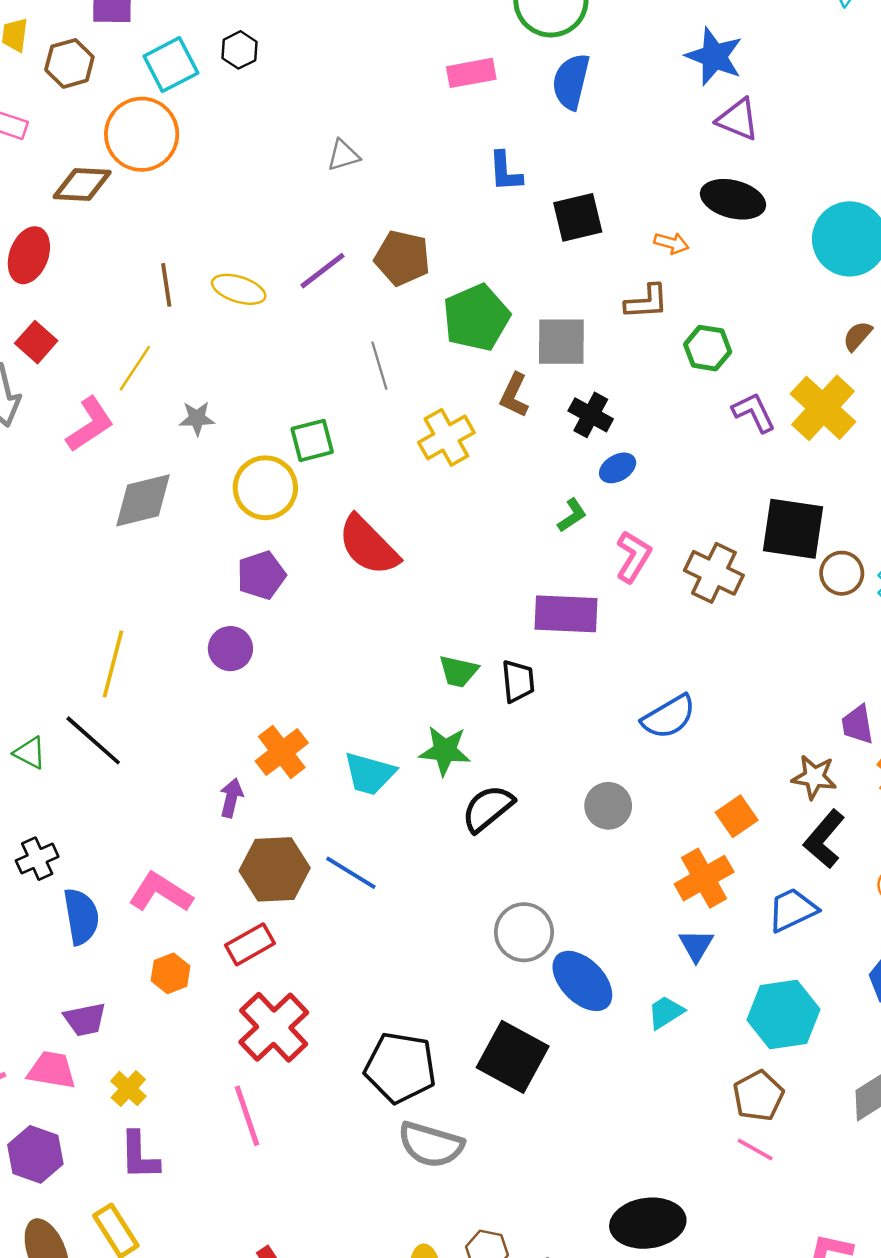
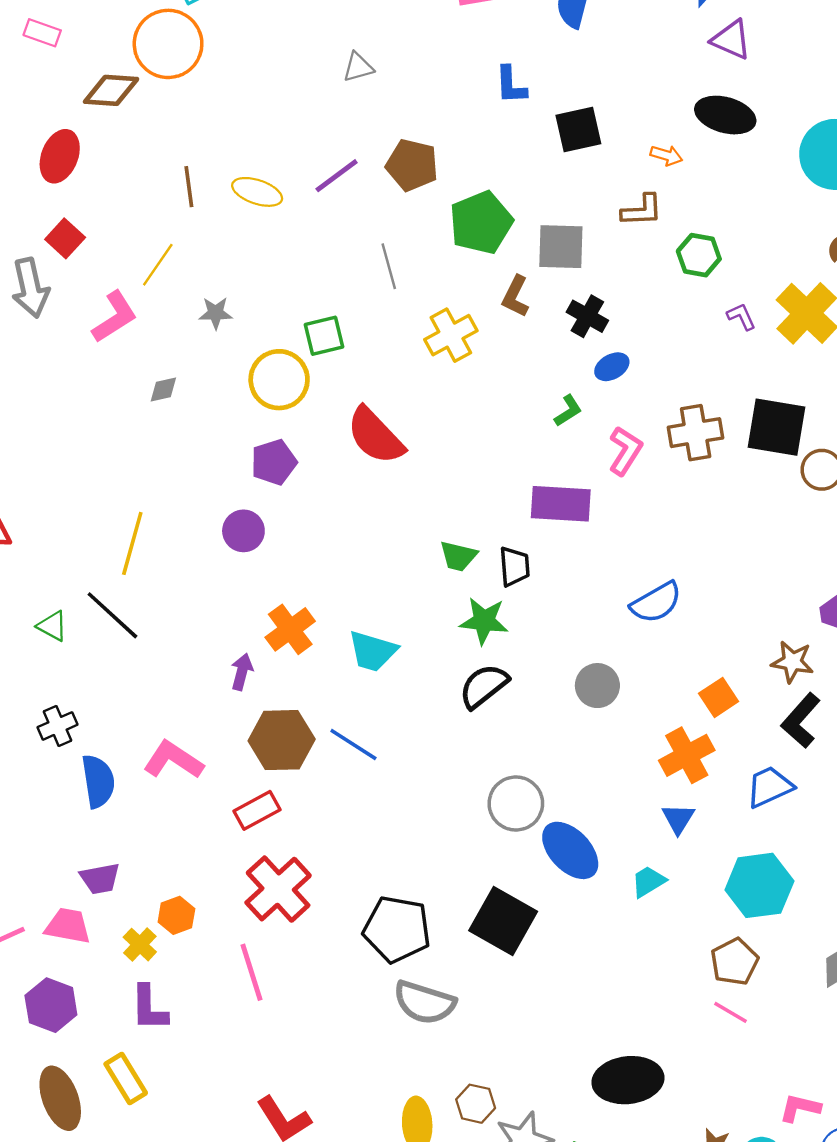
purple L-shape: (754, 412) -> (741, 317), size x0.7
gray diamond: (143, 500) -> (163, 390), size x0.5
brown cross: (714, 573) -> (696, 433), moved, turned -36
green star: (445, 751) -> (484, 621), moved
orange hexagon: (170, 973) -> (176, 915), moved

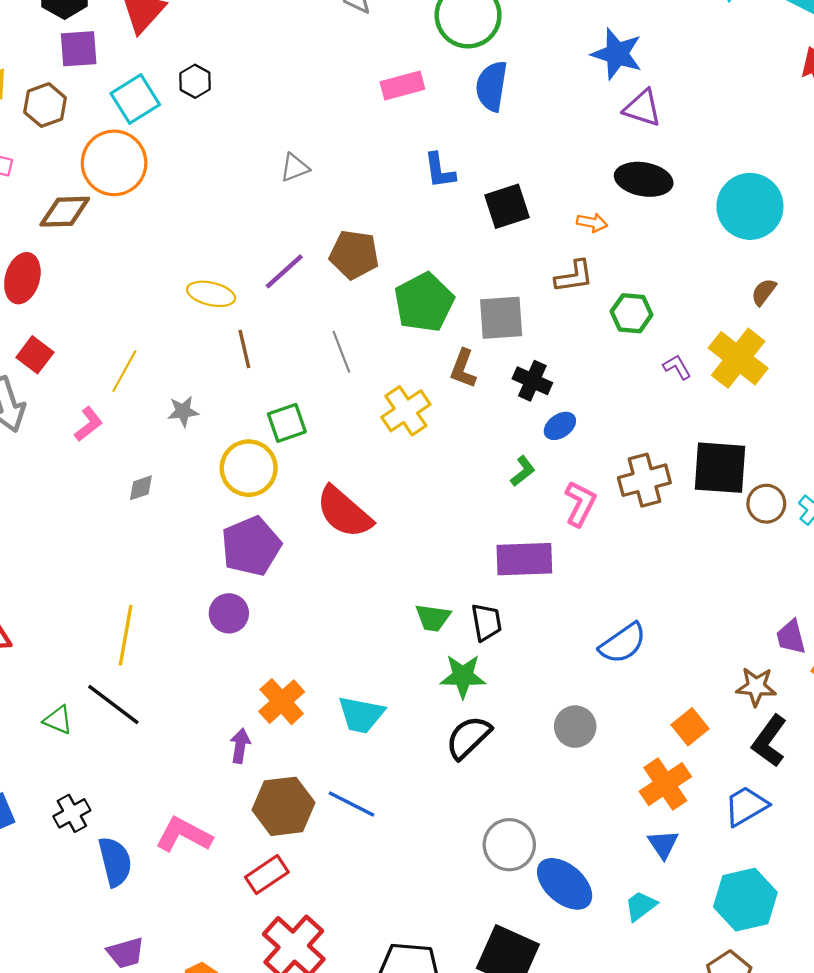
brown line: (189, 187) -> (244, 349), moved
pink L-shape: (115, 317) -> (89, 424), size x0.7
purple pentagon: (274, 462) -> (251, 546), size x1.4

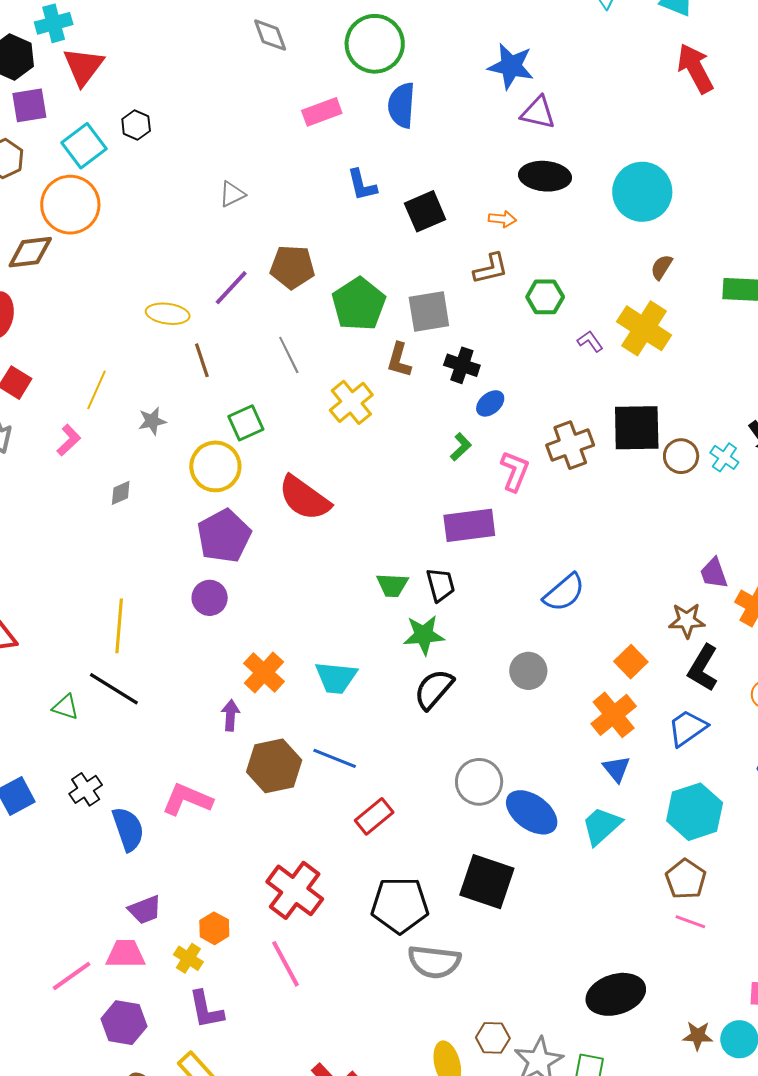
red rectangle: (267, 875) -> (374, 816), moved
cyan trapezoid: (641, 906) -> (602, 826), size x1.4

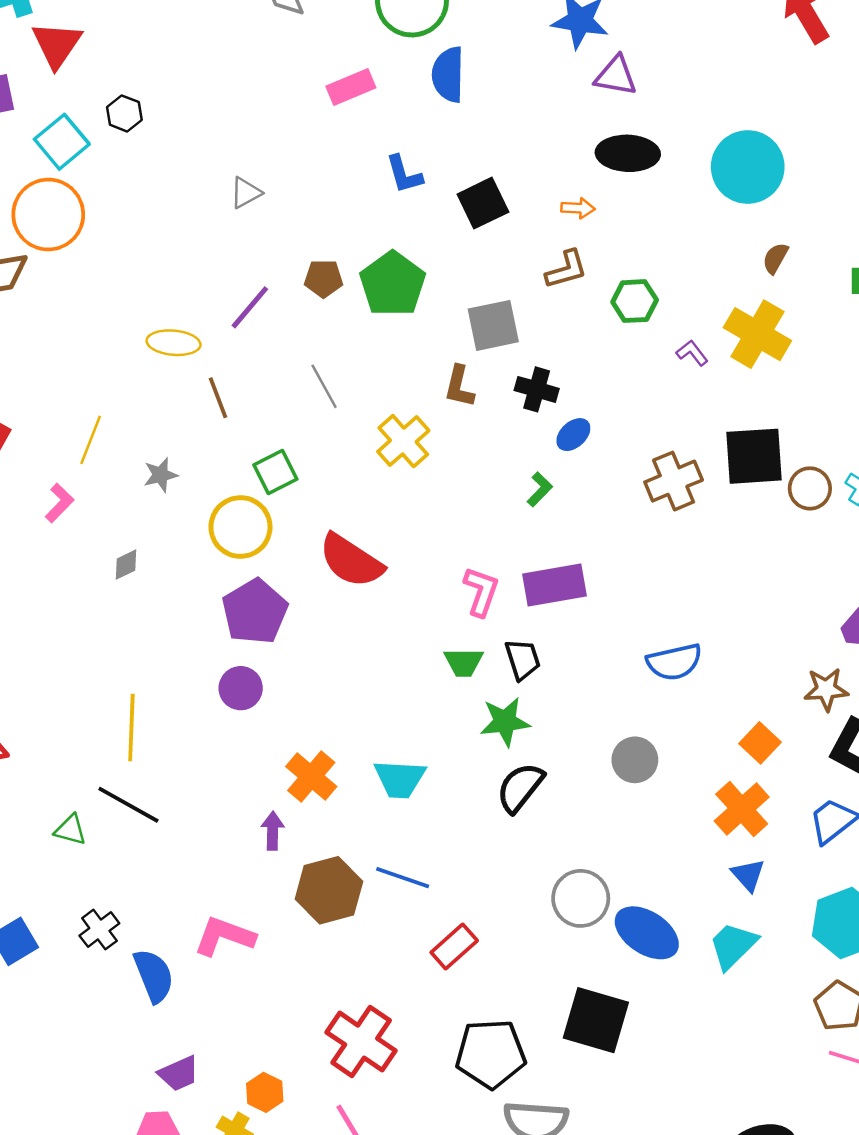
brown pentagon: (292, 267) -> (324, 279), size x0.7
green pentagon: (359, 304) -> (393, 284), moved
pink L-shape: (515, 471) -> (481, 591), moved
blue semicircle: (564, 593) -> (674, 662), turned 30

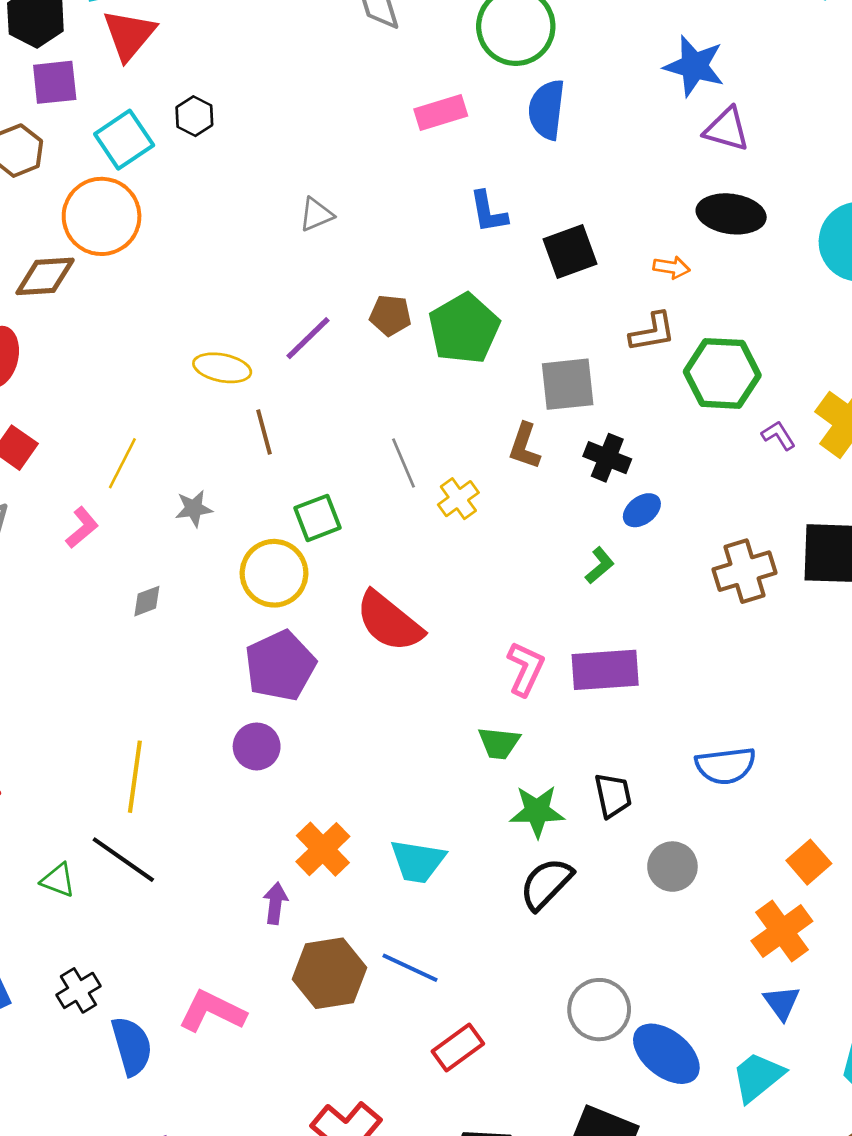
green hexagon: (635, 301) -> (722, 373), size x1.5
gray line: (324, 386) -> (403, 463), moved
yellow cross: (403, 441) -> (458, 499), size x0.7
black trapezoid: (523, 659) -> (613, 795), moved

